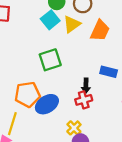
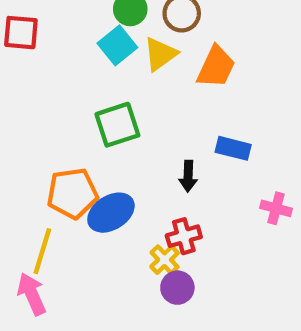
red cross: (84, 100) -> (184, 236), moved

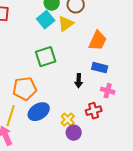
orange trapezoid: (216, 67) -> (98, 41), moved
pink cross: (276, 208) -> (108, 91), moved
blue ellipse: (111, 213) -> (39, 112), moved
red cross: (184, 236) -> (94, 111), moved

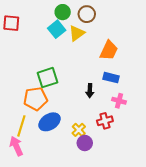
green square: (46, 57) -> (47, 78), moved

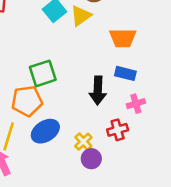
orange trapezoid: (109, 50) -> (123, 38), turned 65
black arrow: (90, 91) -> (98, 90), size x1.5
pink cross: (119, 101) -> (136, 104), turned -32

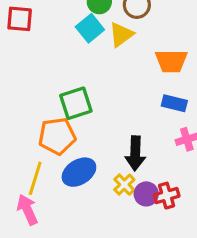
black arrow: (98, 90) -> (135, 153), moved
red cross: (118, 130) -> (167, 196), moved
purple circle: (91, 159) -> (146, 194), moved

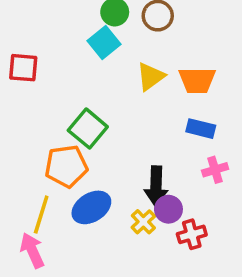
red square: (20, 19) -> (23, 68), moved
yellow triangle: (121, 35) -> (151, 77), moved
green square: (76, 103) -> (88, 129), turned -32
purple circle: (146, 194) -> (168, 209), moved

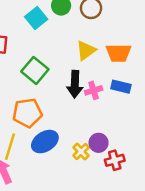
cyan square: (104, 43) -> (36, 18), moved
green square: (88, 129) -> (35, 70), moved
pink cross: (215, 170) -> (94, 90), moved
black arrow: (156, 186) -> (75, 84), moved

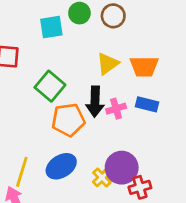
cyan square: (36, 18) -> (51, 27), turned 30
orange pentagon: (27, 113) -> (68, 120), moved
purple circle: (99, 143) -> (122, 168), size x1.5

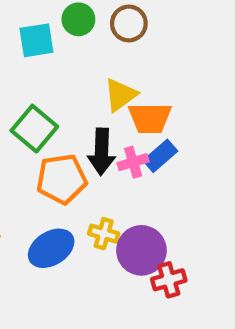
orange trapezoid: (144, 66) -> (150, 118), moved
blue rectangle: (147, 104) -> (160, 156), moved, turned -55
yellow cross: (102, 177) -> (104, 234), moved, turned -30

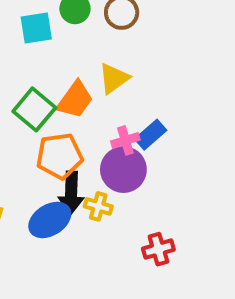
orange trapezoid: (150, 118) -> (75, 100), moved, turned -54
black arrow: (102, 152) -> (71, 193), moved
purple circle: (141, 250) -> (123, 170), moved

